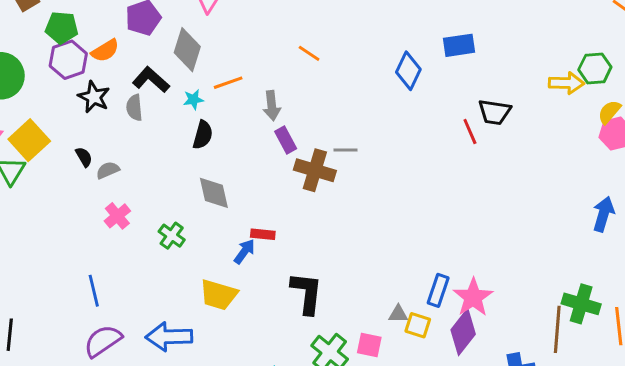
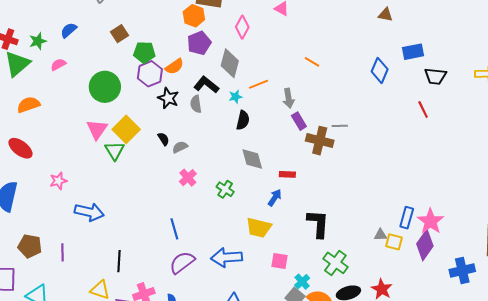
black trapezoid: (495, 112) -> (435, 76), moved
red rectangle: (263, 234) -> (287, 174), moved
pink square: (369, 345) -> (279, 261), moved

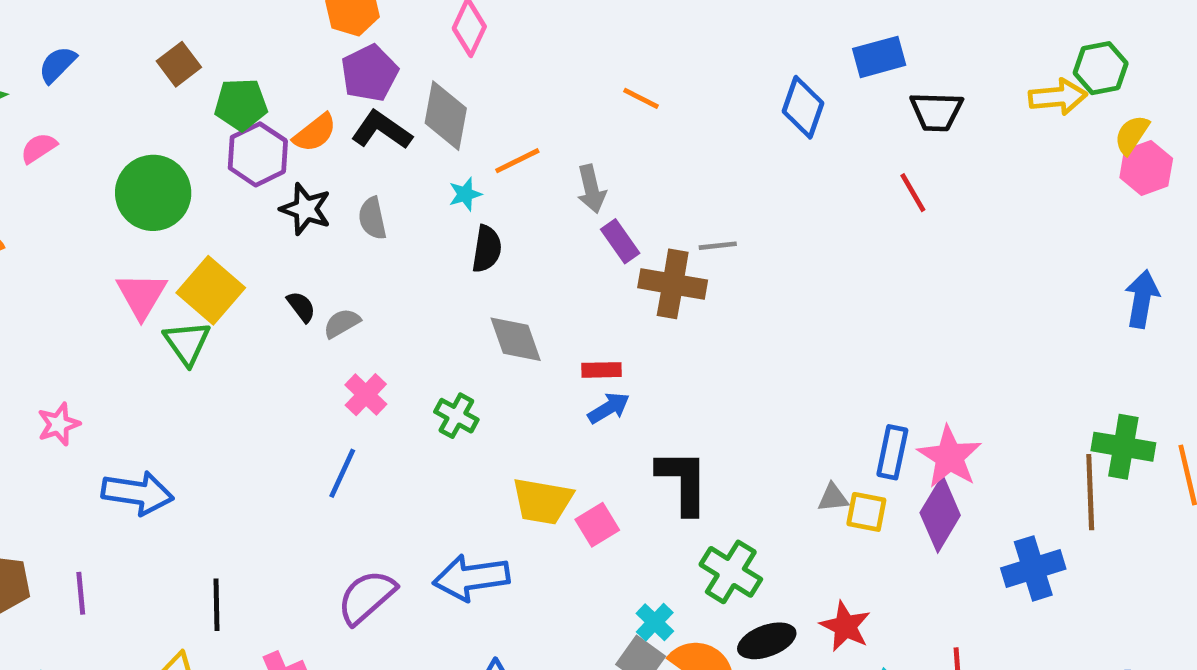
black L-shape: (206, 85) -> (382, 130), moved
blue arrow: (275, 198) -> (609, 408), moved, turned 30
blue line: (174, 229) -> (342, 473), moved, turned 45
pink square: (279, 261) -> (597, 525), moved, turned -36

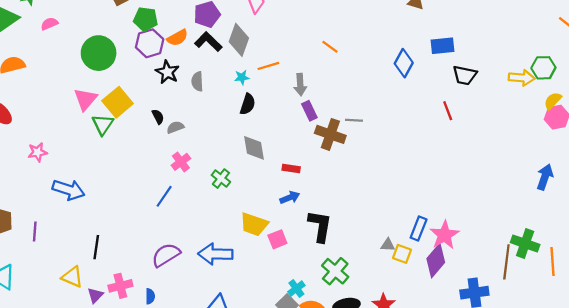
blue arrow: (609, 408) -> (290, 198), moved

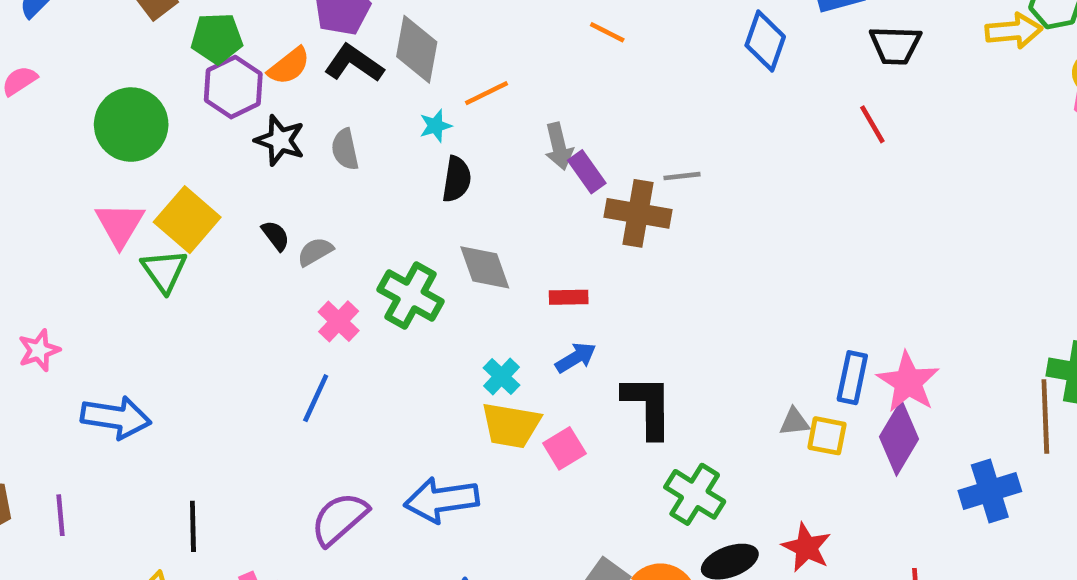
gray arrow: (300, 85) -> (559, 146), moved
green cross: (221, 179) -> (411, 296), moved, size x1.5
cyan cross: (296, 289) -> (501, 377), moved

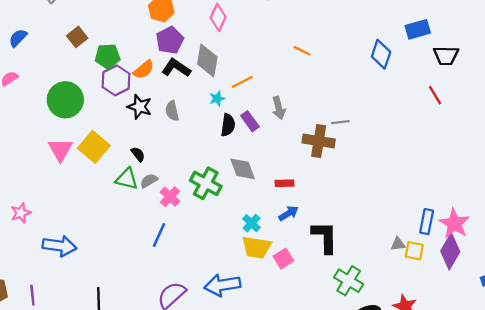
purple rectangle: (587, 172) -> (250, 121), moved
gray semicircle: (315, 252) -> (149, 181), moved
green triangle: (164, 271) -> (127, 179), moved, turned -40

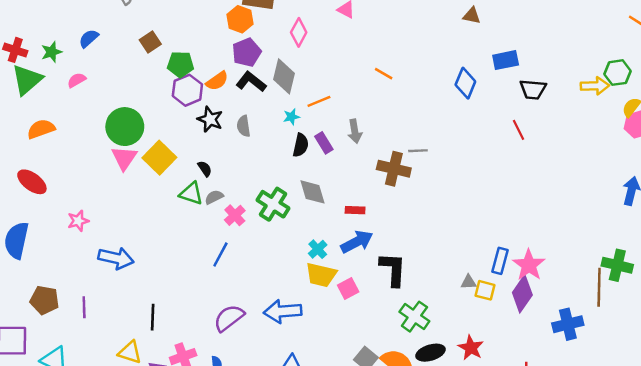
green circle: (65, 100) -> (125, 127), moved
blue arrow: (288, 213) -> (357, 242), size x1.5

